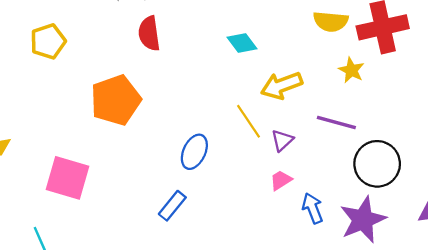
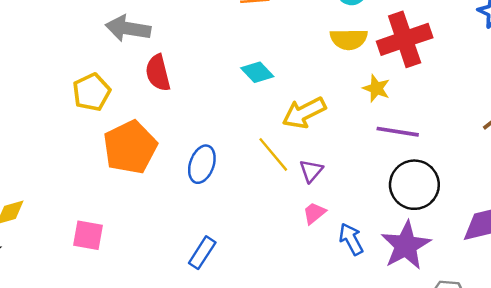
yellow pentagon: (48, 41) -> (92, 92), moved
purple line: (336, 122) -> (398, 132), moved
blue ellipse: (194, 152) -> (202, 164), moved
pink square: (67, 178) -> (88, 235), size x0.7

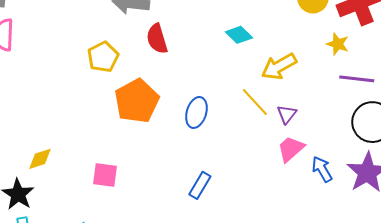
pink trapezoid: (314, 213) -> (291, 149), size x1.4

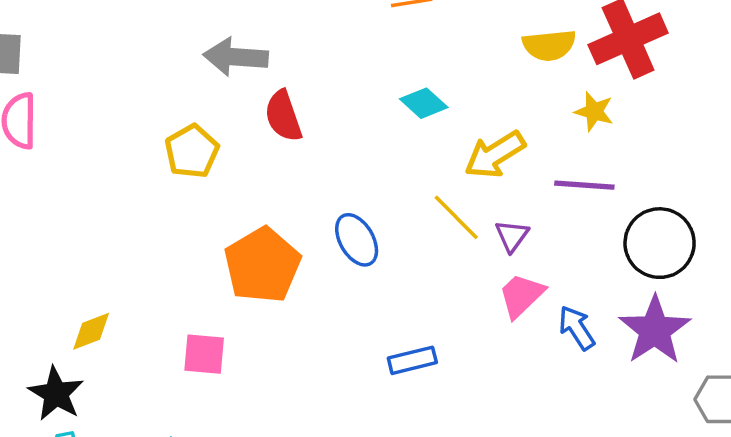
purple line: (357, 79) -> (584, 185), moved
orange pentagon: (137, 101) -> (262, 265), moved
blue ellipse: (196, 112) -> (357, 240), turned -44
blue rectangle: (200, 185) -> (412, 360), moved, turned 48

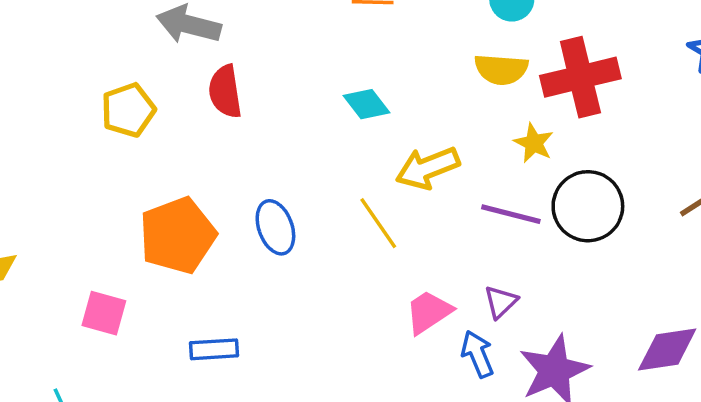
purple triangle: (512, 236) -> (501, 302), moved
black circle: (660, 243) -> (588, 206), moved
blue rectangle: (412, 360) -> (214, 349), moved

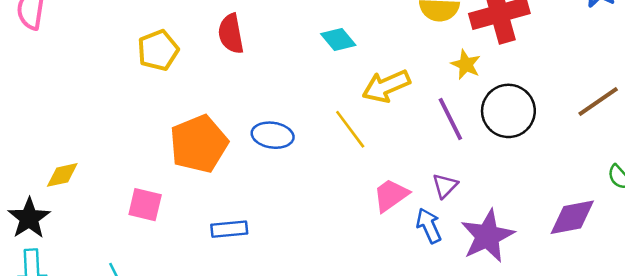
purple line: (511, 214) -> (450, 119), turned 51
blue ellipse: (275, 227) -> (273, 135), turned -60

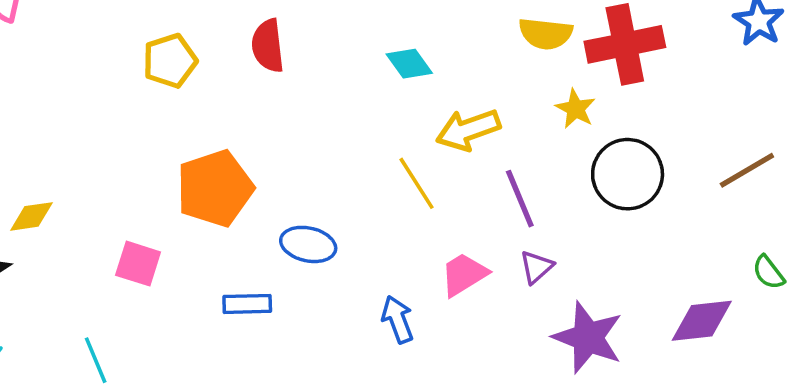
purple line: (450, 119) -> (520, 199), moved
blue ellipse: (273, 135) -> (308, 244), moved
blue arrow: (429, 226) -> (398, 319), moved
purple star: (487, 236) -> (588, 338), turned -30

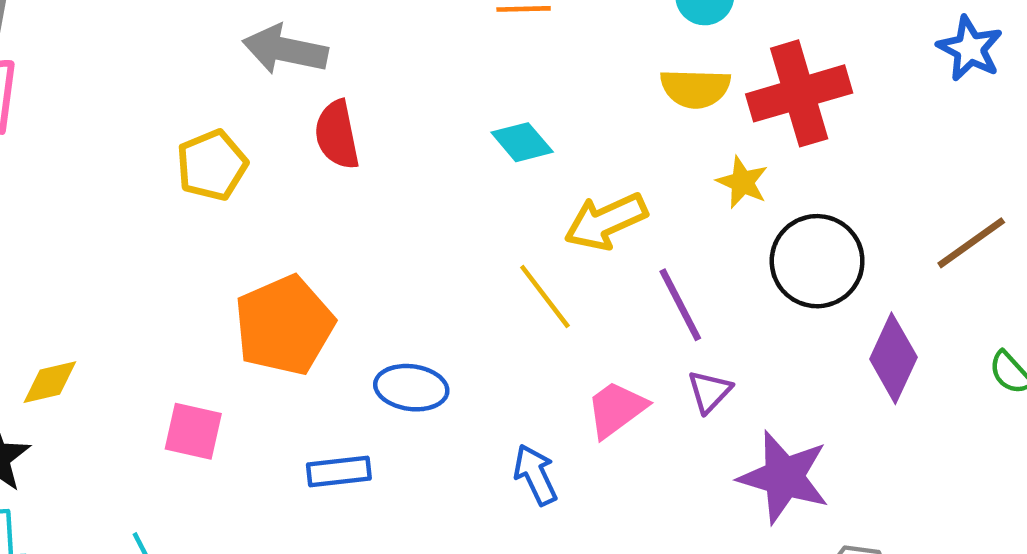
purple diamond: (702, 321) -> (893, 358), moved, turned -54

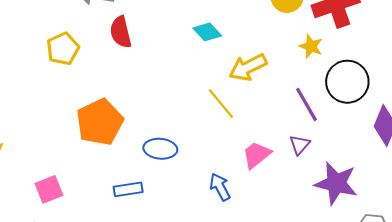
purple line: (680, 305) -> (306, 104), moved
pink square: (193, 431) -> (49, 189), moved, turned -32

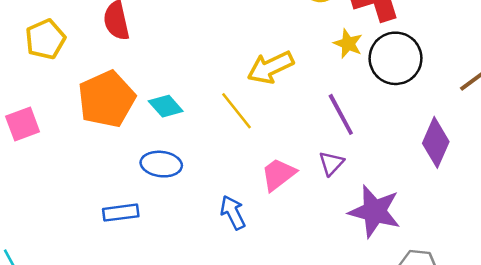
cyan diamond: (207, 32) -> (166, 106), moved
black circle: (347, 82) -> (395, 58), moved
orange pentagon: (100, 122) -> (107, 99), moved
pink square: (49, 189) -> (23, 124), moved

